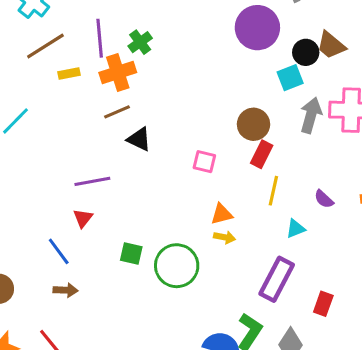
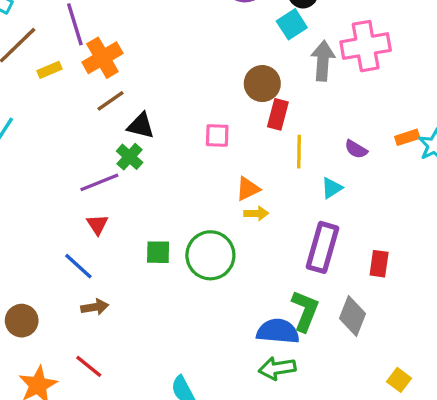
green cross: (140, 42) -> (130, 157), moved

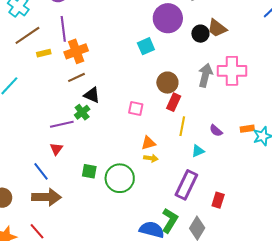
cyan square: (292, 24) -> (146, 46), moved
brown arrow: (95, 307) -> (46, 197), size x1.8

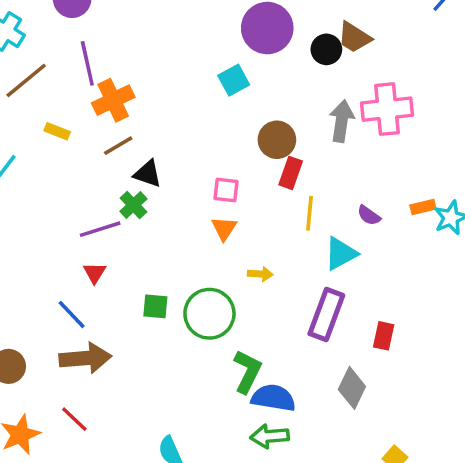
yellow rectangle: (44, 53) -> (57, 131), moved, turned 40
orange triangle: (148, 143) -> (224, 228), moved, turned -35
cyan triangle: (198, 151) -> (341, 254), size x1.5
green L-shape: (170, 220) -> (247, 372), moved

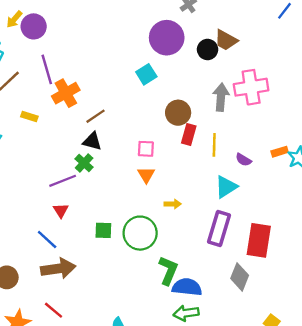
brown line: (118, 146) -> (96, 116), moved
yellow line: (310, 213) -> (214, 145), moved
red rectangle: (384, 336) -> (259, 240), size x1.8

